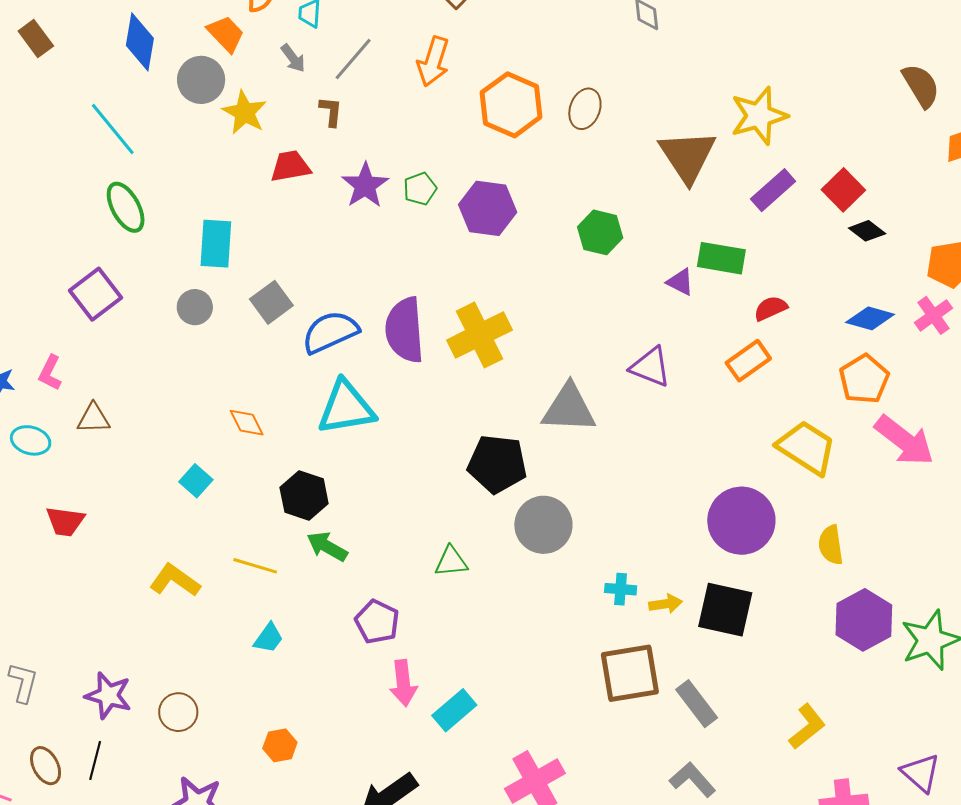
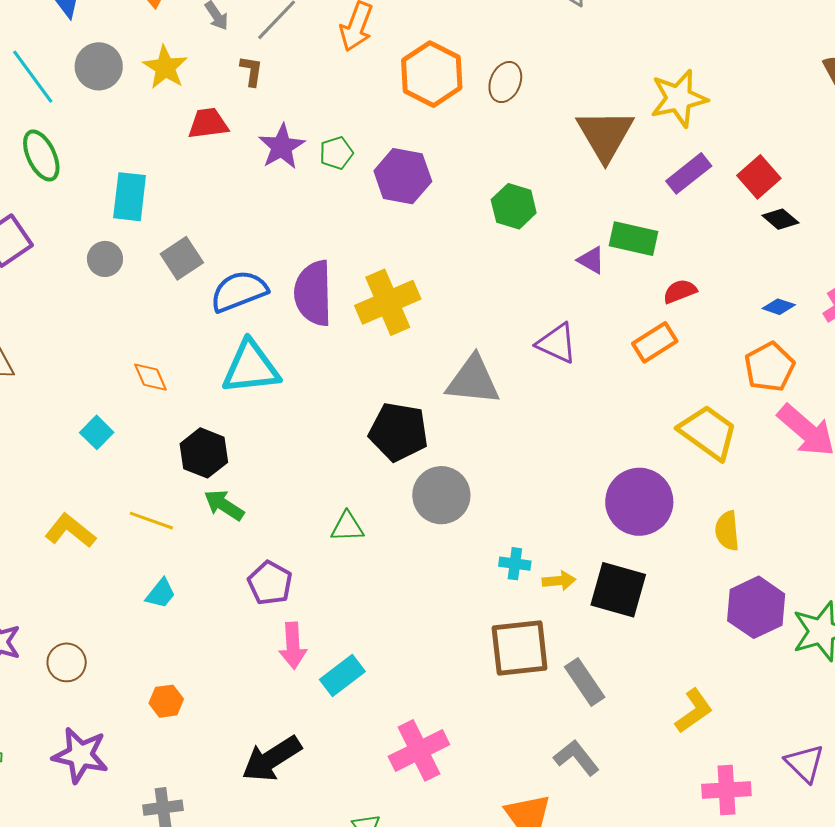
gray circle: (201, 80) -> (99, 66), moved
blue diamond: (870, 318) -> (779, 307), size x0.7

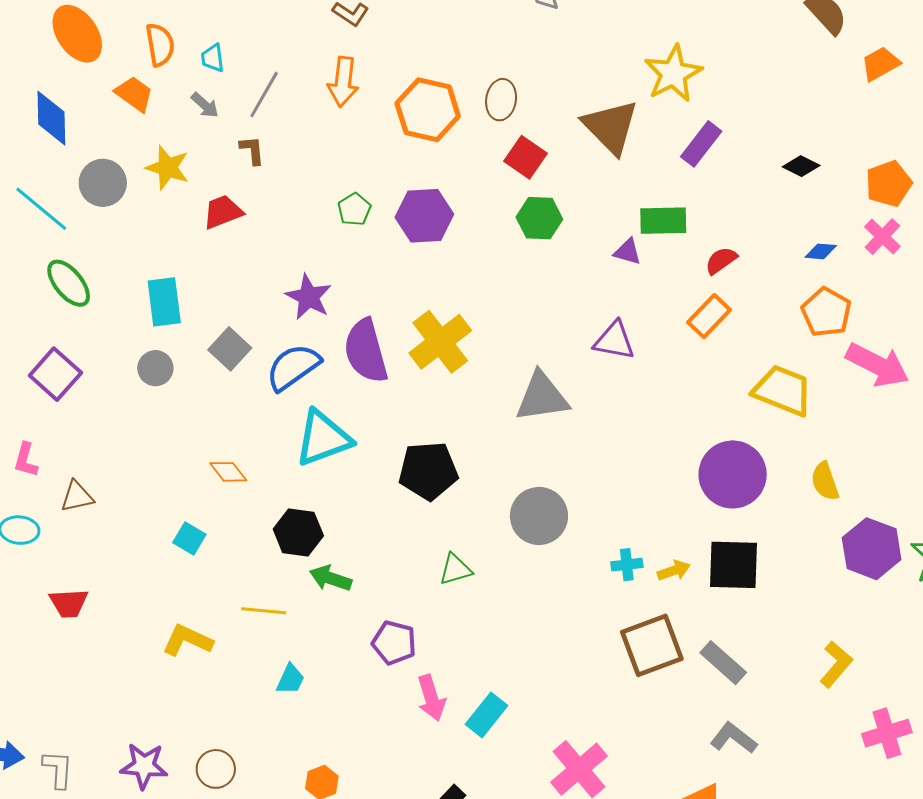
purple star: (282, 147) -> (309, 297), moved
red square: (759, 177) -> (526, 157), moved
black pentagon: (398, 432) -> (428, 471), moved

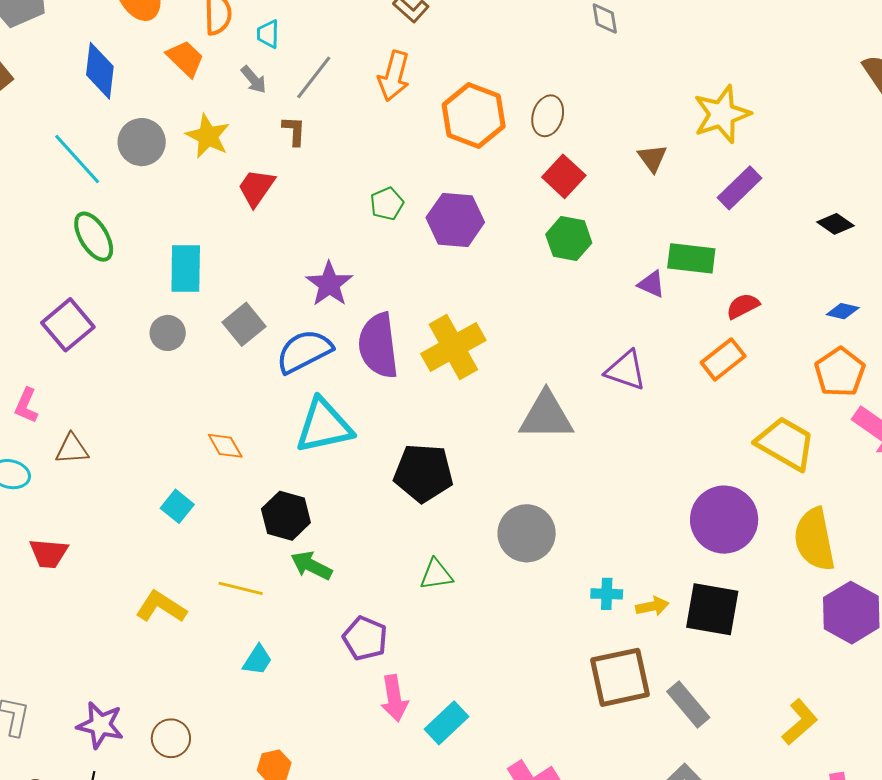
brown triangle: (611, 127) -> (652, 158), size x0.5
red trapezoid: (223, 212) -> (256, 188), turned -42
yellow semicircle: (825, 481) -> (814, 539), size x1.6

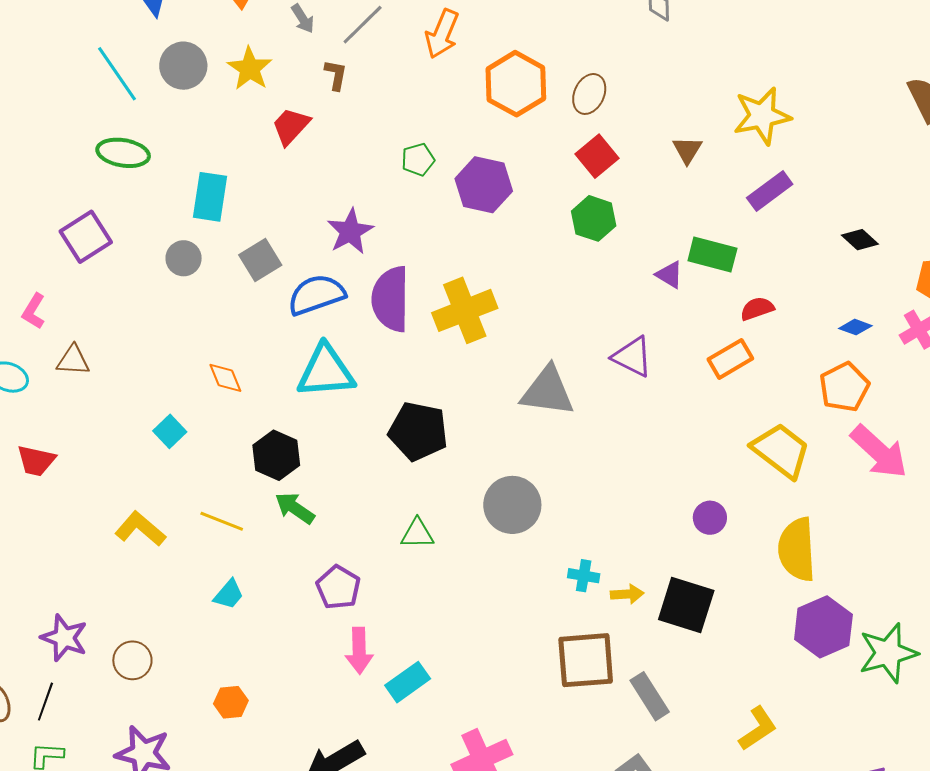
green ellipse: (94, 237) -> (123, 153), turned -57
purple circle: (724, 520) -> (710, 518), size x0.5

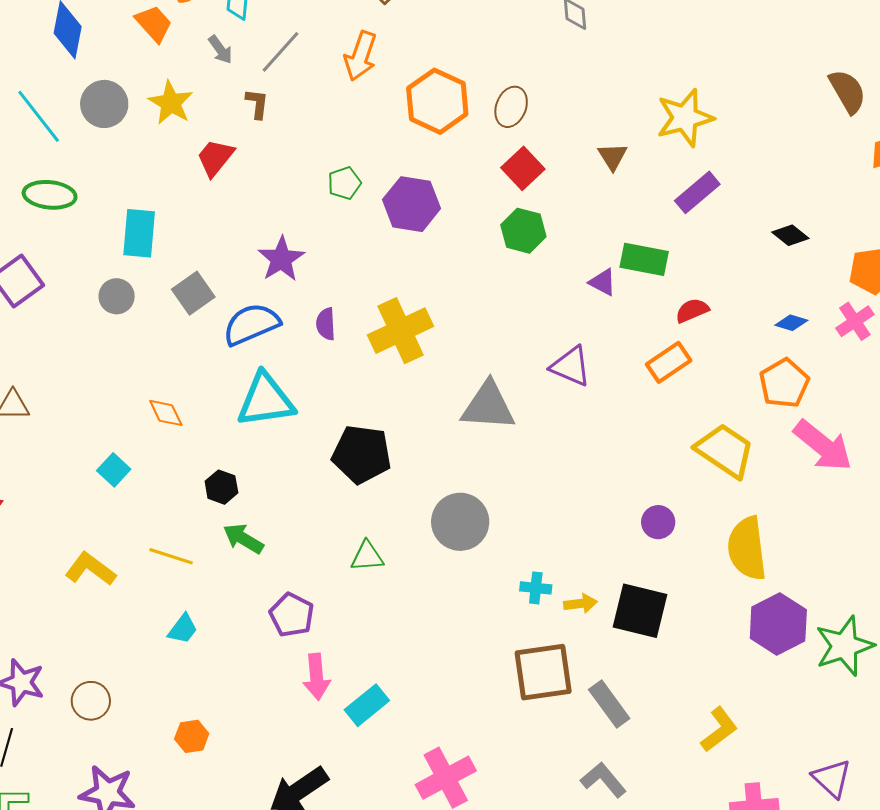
purple semicircle: (391, 299) -> (326, 324), size x0.5
black hexagon: (276, 455) -> (221, 487), size x0.7

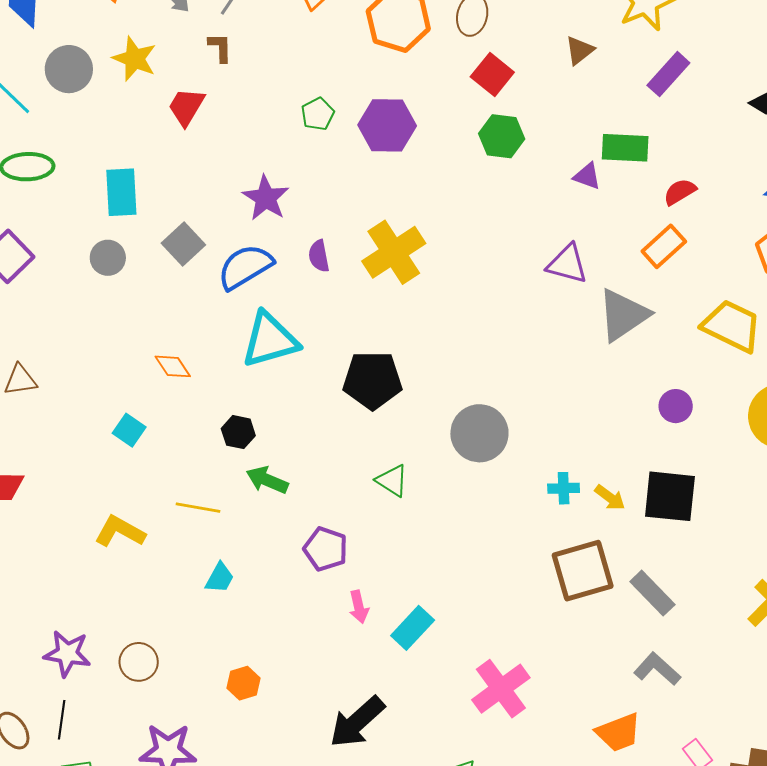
brown triangle: (613, 157) -> (580, 50), turned 32
gray triangle: (488, 406) -> (623, 315), moved, turned -30
green triangle: (367, 556) -> (392, 480), turned 45
yellow arrow: (580, 604) -> (610, 498), turned 52
pink arrow: (316, 677) -> (359, 607), size x0.7

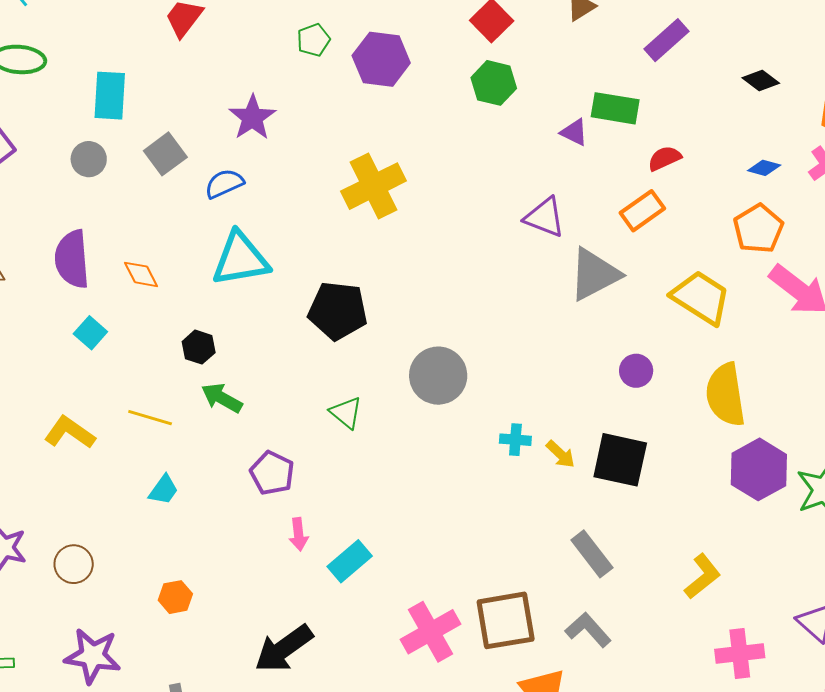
purple semicircle: (319, 256) -> (72, 259), moved, size x1.8
blue semicircle: (245, 267) -> (224, 184), size x0.7
brown square: (583, 571) -> (506, 620), moved

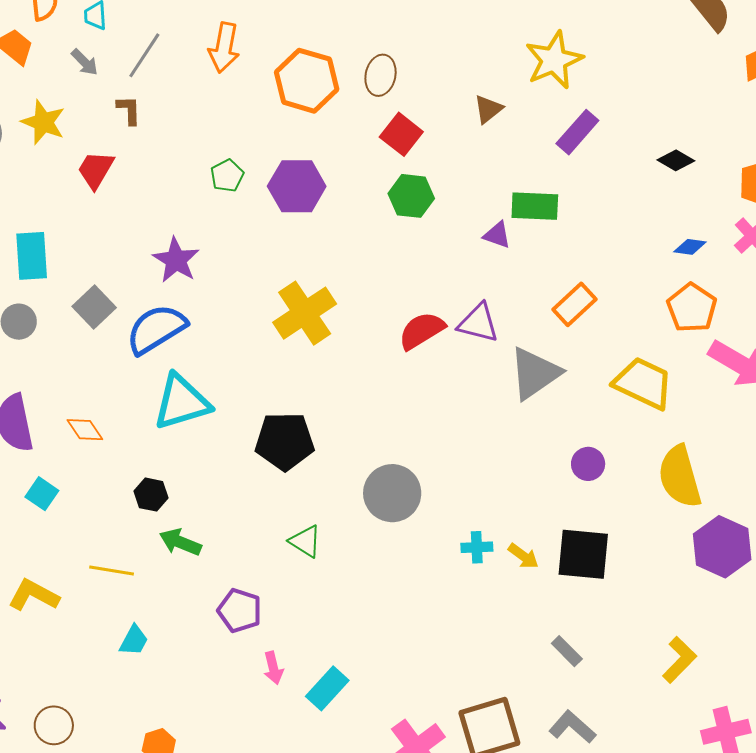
red semicircle: (664, 158) -> (422, 331), moved, size x1.4
blue semicircle: (224, 184) -> (156, 329), size x1.6
gray rectangle: (592, 554) -> (567, 651), size x0.7

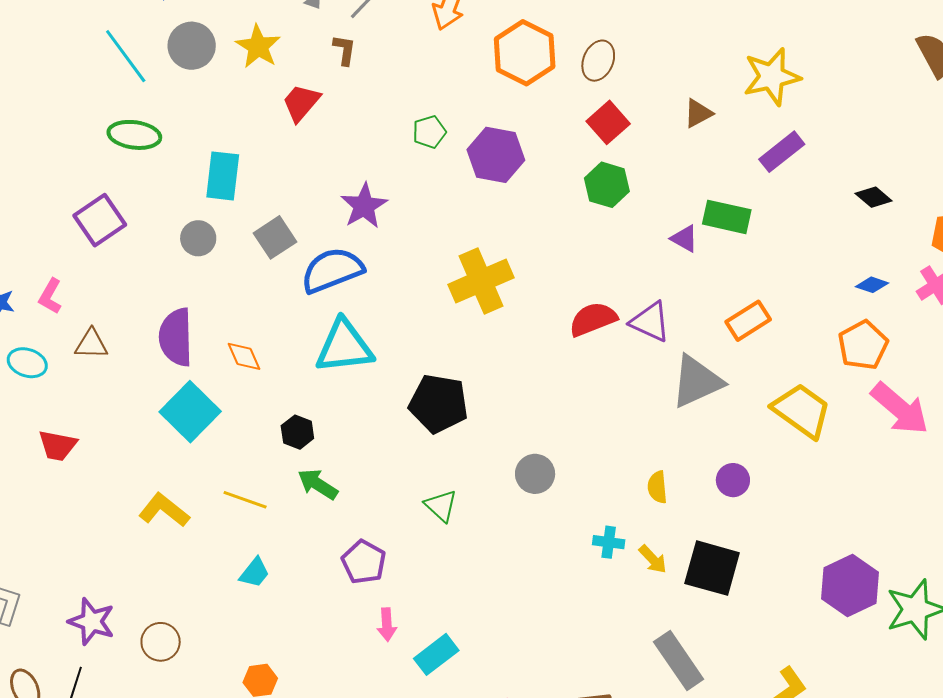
yellow semicircle: (680, 477) -> (657, 487), moved, size x0.5
gray circle: (392, 493) -> (535, 474), size x0.7
cyan square: (42, 494) -> (190, 412), size x1.8
gray rectangle: (567, 651) -> (679, 660), size x1.8

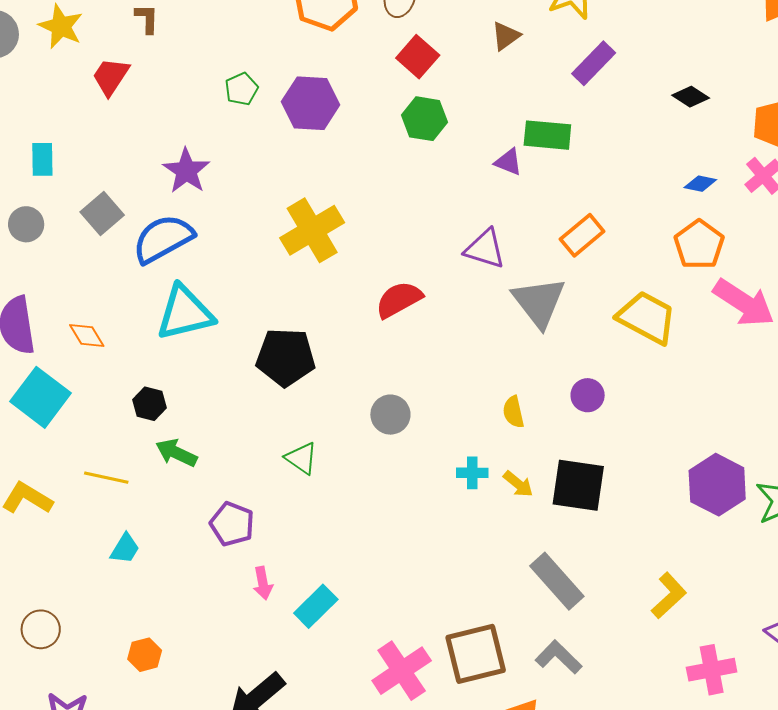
cyan rectangle: (223, 176) -> (42, 159), size x0.7
red semicircle: (593, 319) -> (399, 300), moved
gray triangle: (697, 381) -> (539, 302), turned -36

